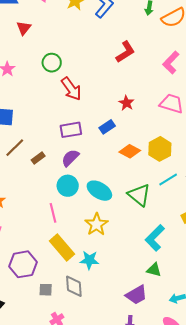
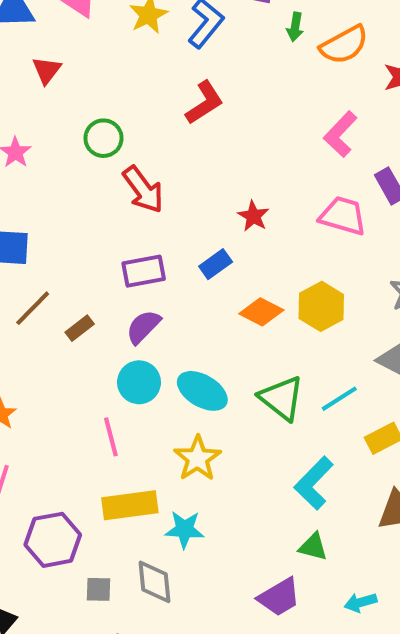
red L-shape: (125, 52) -> (204, 103), moved
cyan line: (168, 180) -> (339, 399), moved
yellow rectangle: (62, 248) -> (130, 505), turned -56

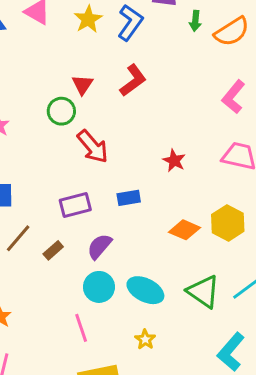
red triangle: (47, 70) -> (82, 85), moved
blue rectangle: (216, 264) -> (129, 198), moved, turned 30
purple rectangle: (144, 271) -> (75, 205), moved
yellow star: (197, 458) -> (145, 339), size x0.6

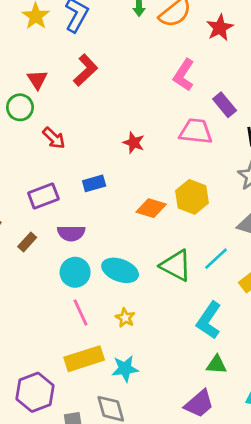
red arrow: (93, 147) -> (54, 138), size x0.7
purple semicircle: (99, 246) -> (71, 233), turned -124
pink line: (81, 328) -> (81, 312), moved

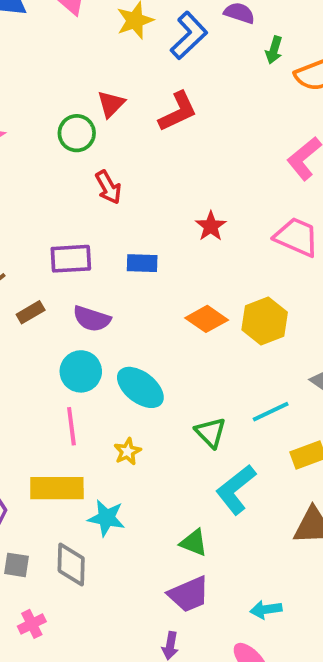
green triangle: (176, 266) -> (211, 433), moved, size x0.7
green triangle: (216, 365) -> (194, 543), moved

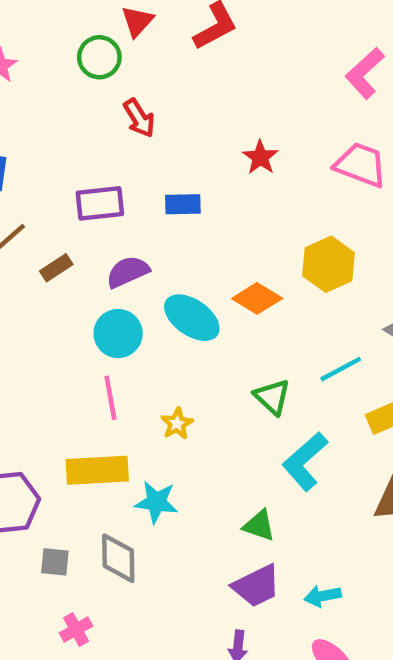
purple semicircle: (92, 319) -> (128, 272), turned 141
orange diamond: (207, 319) -> (257, 298), moved
cyan ellipse: (140, 387) -> (192, 318), moved
cyan arrow: (266, 609) -> (323, 596), moved

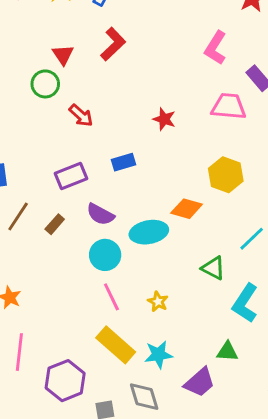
purple semicircle: (128, 272) -> (100, 214), turned -112
cyan ellipse: (192, 318) -> (149, 232), turned -30
yellow rectangle: (97, 470) -> (116, 345), turned 60
purple trapezoid: (256, 586) -> (200, 382), moved

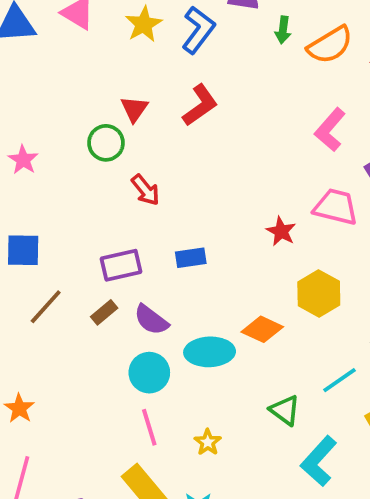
red star: (164, 119) -> (281, 231), moved
brown rectangle: (55, 224) -> (104, 312), moved

